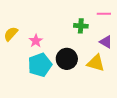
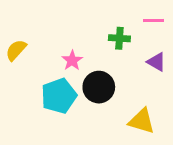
pink star: (36, 41) -> (72, 60), moved
yellow triangle: (96, 63) -> (142, 121), moved

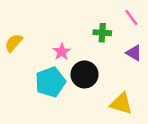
pink line: (153, 21) -> (131, 17), turned 54

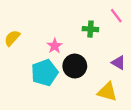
purple triangle: (134, 53) -> (118, 63), moved

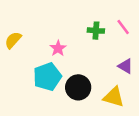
pink line: (116, 16) -> (123, 27), moved
black circle: (75, 66) -> (78, 87), moved

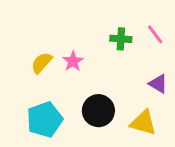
yellow semicircle: (13, 40) -> (42, 63), moved
cyan pentagon: (47, 77) -> (45, 120), moved

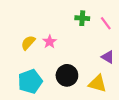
green cross: (121, 39) -> (82, 18), moved

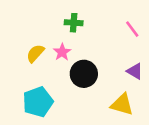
green cross: (82, 18) -> (74, 23), moved
black circle: (67, 75) -> (84, 74), moved

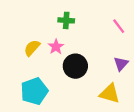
purple triangle: (135, 71) -> (121, 64), turned 42

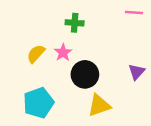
pink line: (119, 26) -> (134, 12), moved, turned -49
yellow triangle: (110, 93) -> (99, 105), moved, turned -35

